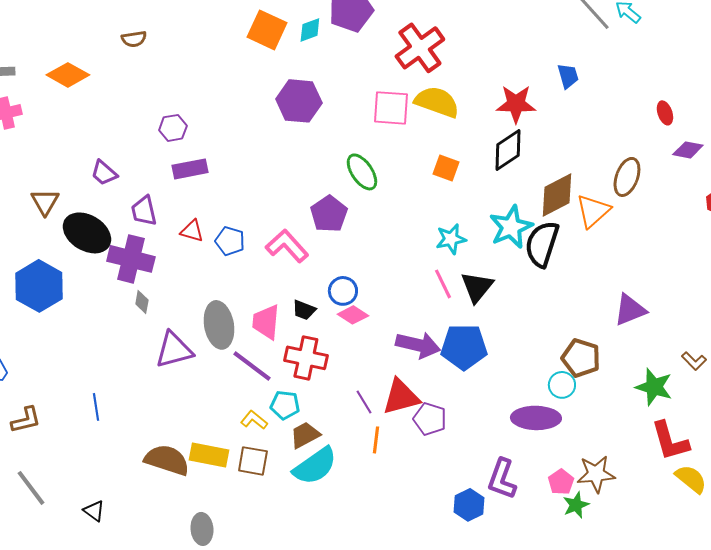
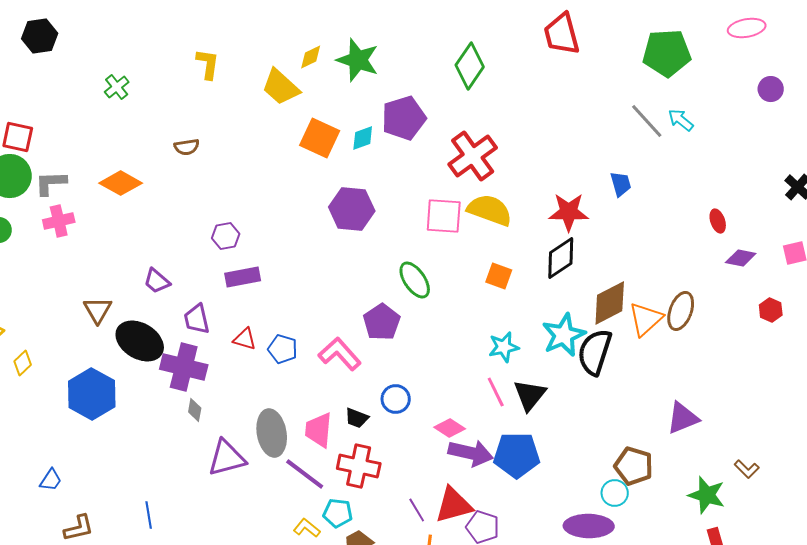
brown ellipse: (627, 177) -> (681, 311), moved
pink diamond: (353, 315) -> (450, 428), moved

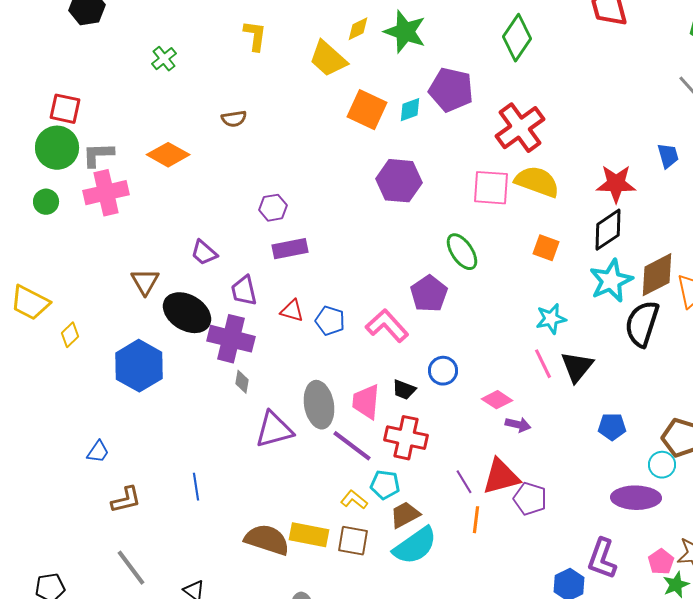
purple pentagon: (404, 118) -> (451, 90), turned 30
pink cross: (59, 221) -> (106, 193), size x1.4
cyan star: (564, 335) -> (611, 281), moved
purple arrow: (471, 453) -> (518, 425), size x0.6
blue pentagon: (517, 455) -> (612, 427), moved, size x0.6

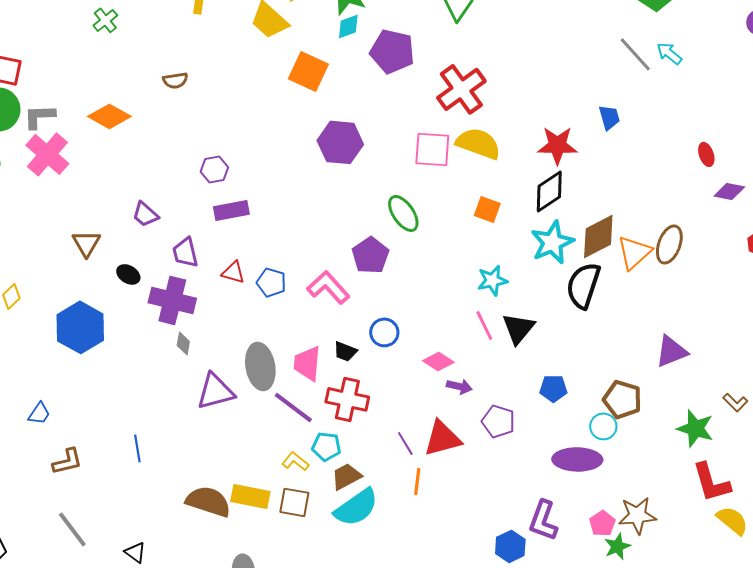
cyan diamond: (410, 110) -> (348, 26), moved
pink cross: (106, 193) -> (47, 154), turned -36
black ellipse: (187, 313) -> (128, 274), size x0.5
purple pentagon: (530, 499) -> (498, 421), moved

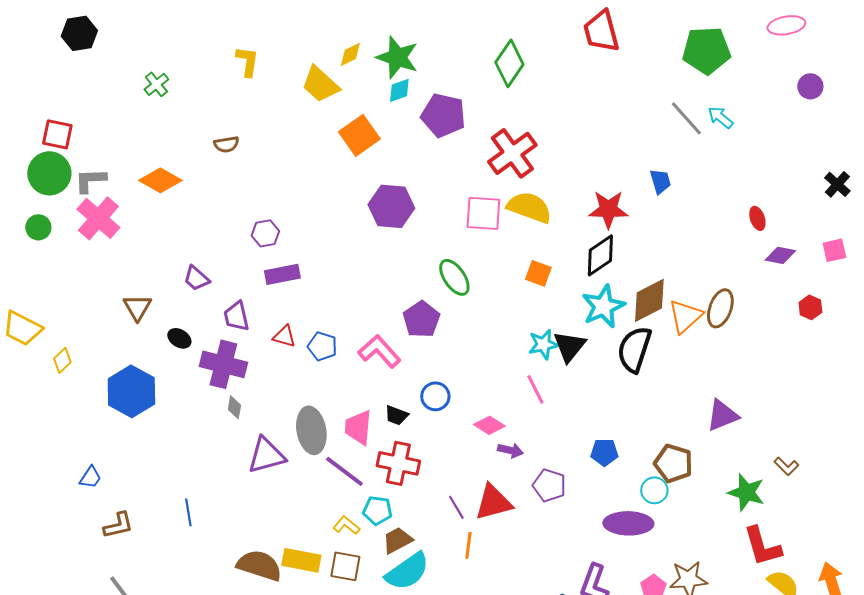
orange square: (308, 71) -> (359, 135), turned 30
black triangle: (518, 328) -> (569, 346), moved

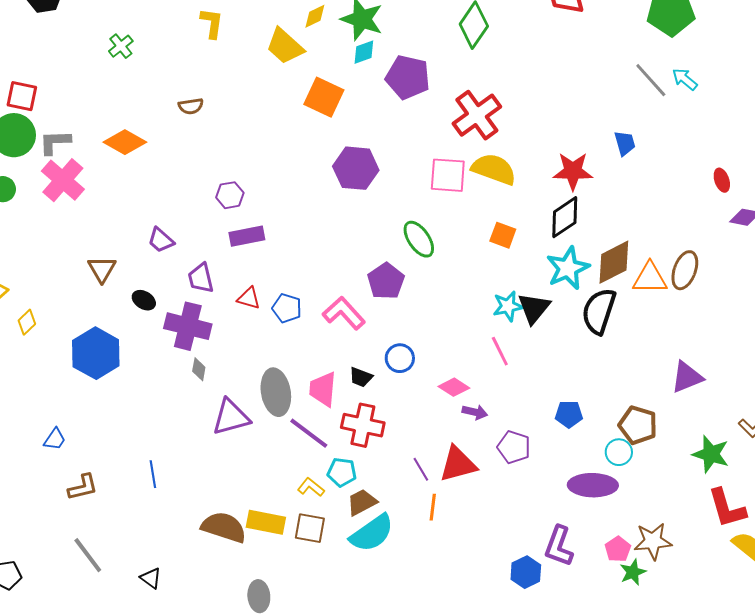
orange square: (359, 135) -> (324, 97), turned -30
orange triangle: (685, 316) -> (650, 278), turned 42

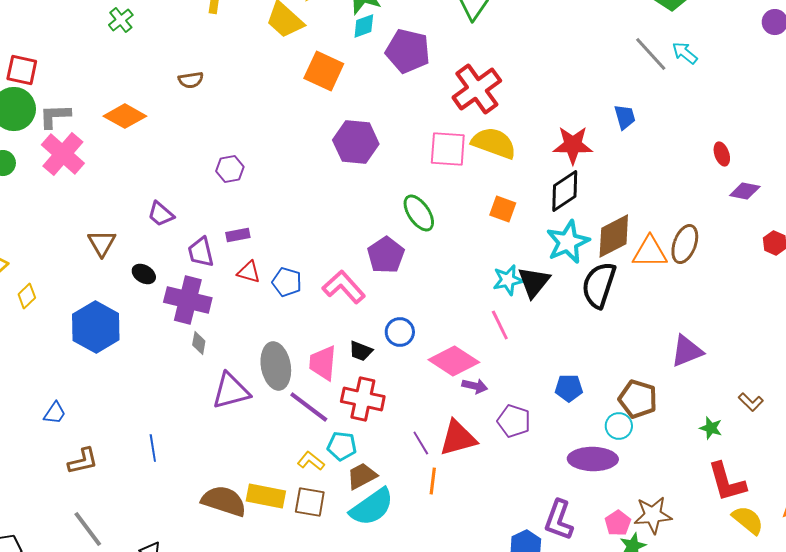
purple rectangle: (247, 236) -> (238, 235), moved, size x0.7
pink diamond: (454, 387) -> (454, 361), size x1.6
green star: (711, 454) -> (711, 428), size x0.6

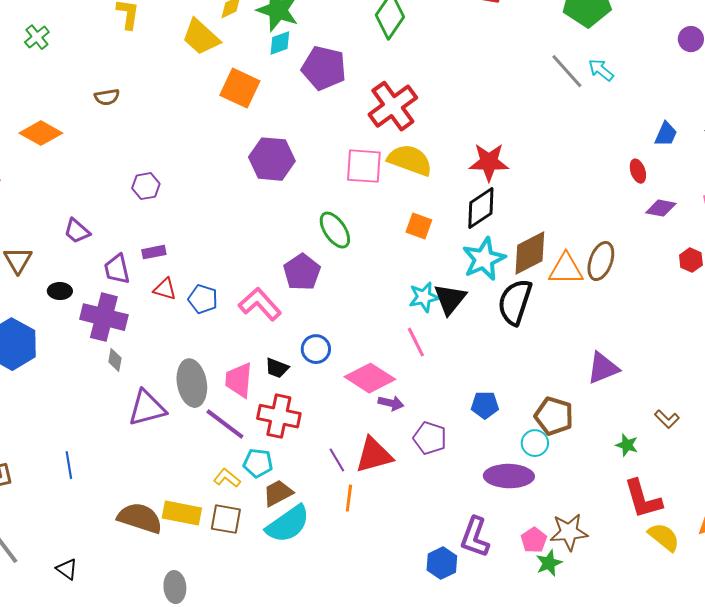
blue trapezoid: (625, 117) -> (666, 134), moved, turned 40
black ellipse: (144, 274) -> (60, 291), turned -30

